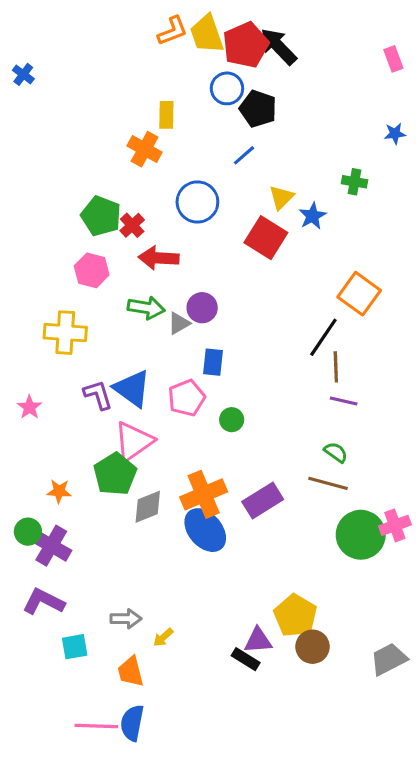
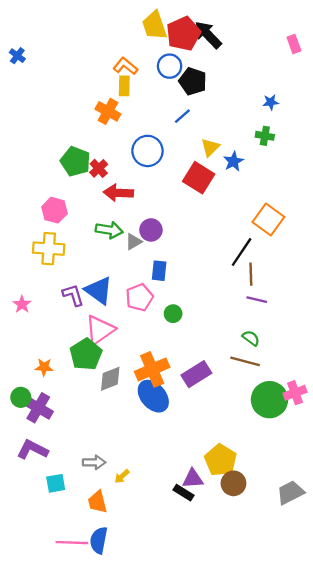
orange L-shape: (173, 31) -> (125, 66), moved, turned -120
blue star: (395, 134) -> (271, 102), moved
pink hexagon: (92, 270) -> (55, 210), moved

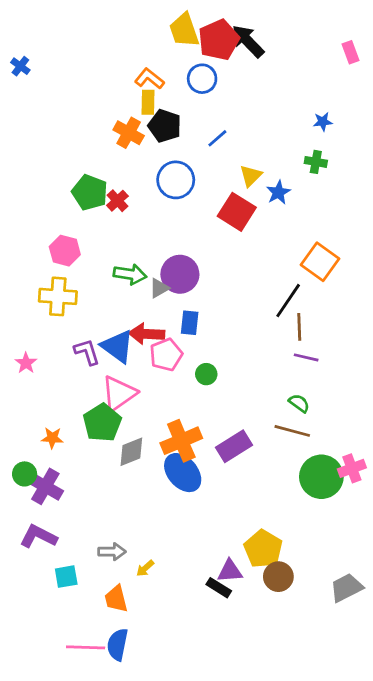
black pentagon: (193, 81) -> (165, 126), moved
red arrow: (118, 193) -> (147, 334), moved
purple circle: (151, 230) -> (180, 274), size x1.4

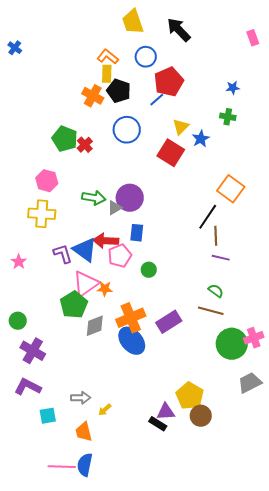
red pentagon: (219, 40) -> (169, 82), moved
orange star: (52, 438) -> (105, 289), moved
green circle: (25, 474) -> (18, 321), moved
gray trapezoid: (346, 588) -> (250, 383), moved

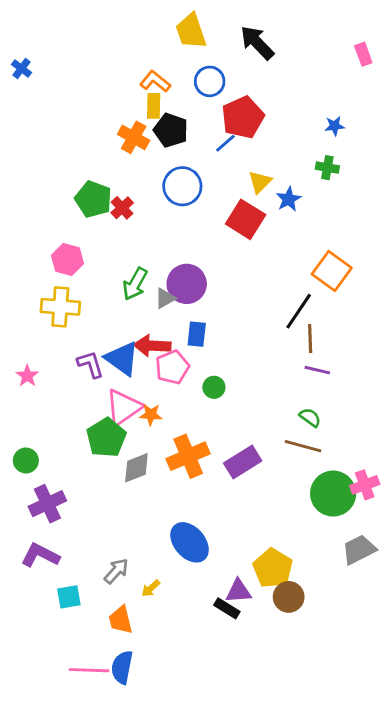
green arrow: (94, 198) -> (135, 284), turned 110
blue ellipse: (132, 341) -> (190, 542), moved
purple cross: (33, 351) -> (47, 504), turned 35
gray arrow: (81, 398) -> (116, 571), turned -48

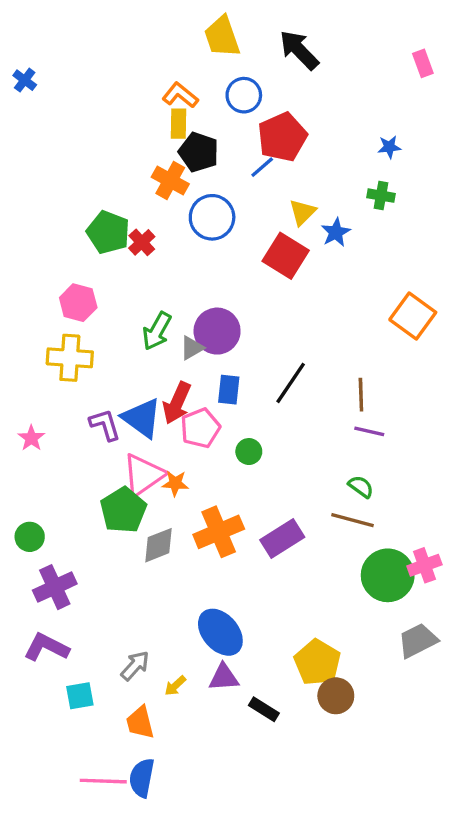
orange cross: (134, 137) -> (170, 180), moved
orange square: (332, 271) -> (413, 316), moved
black line: (299, 311) -> (291, 383), moved
red arrow: (152, 346) -> (177, 403), turned -69
purple triangle: (238, 591) -> (224, 677), moved

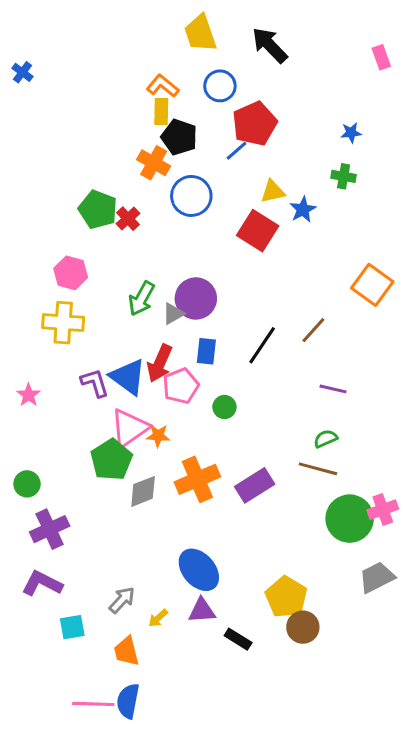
yellow triangle: (302, 212) -> (273, 191), turned 32
brown line: (361, 395) -> (313, 330), moved, turned 44
green semicircle: (361, 487) -> (325, 439), turned -60

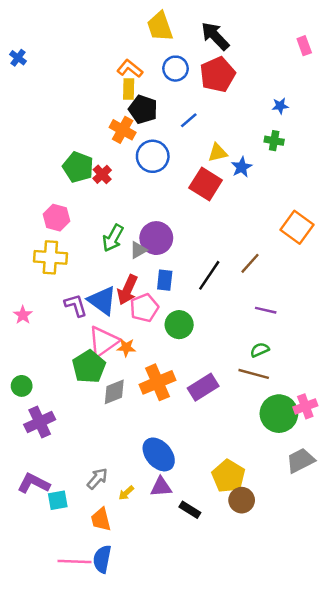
red pentagon: (255, 124) -> (218, 75), moved
green circle: (224, 407) -> (179, 325), size x1.5
purple L-shape: (42, 583) -> (34, 483), moved

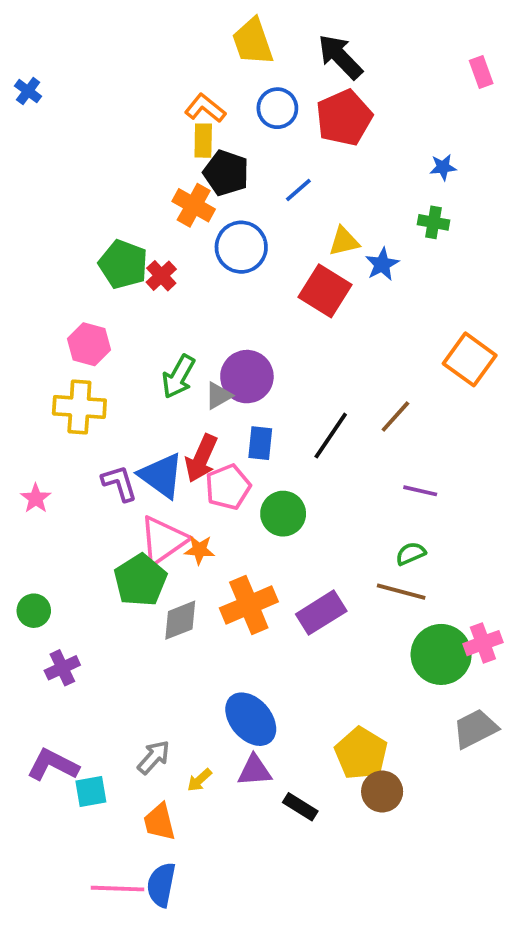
purple cross: (40, 422) -> (62, 668), size x0.7

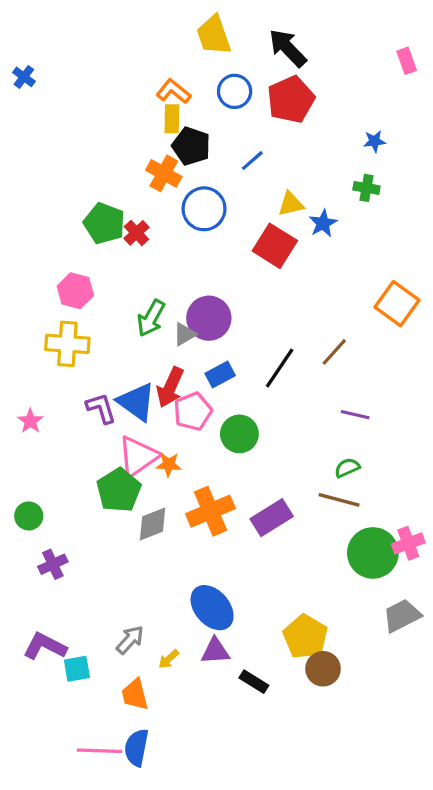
blue rectangle: (260, 443) -> (220, 374), turned 56

